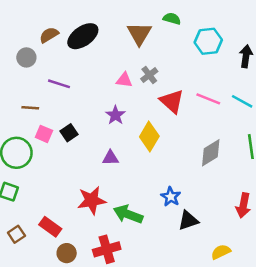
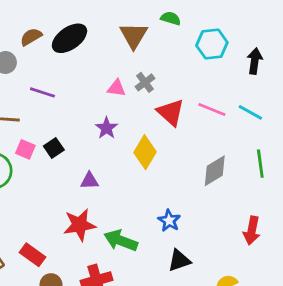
purple triangle: (110, 158) -> (89, 181), moved
black triangle: (188, 221) -> (179, 260), moved

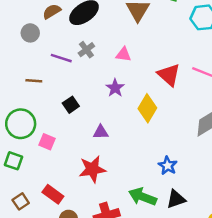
gray cross: (145, 82) -> (86, 50), moved
pink square: (25, 149) -> (47, 142), moved
green arrow: (121, 241) -> (143, 197), moved

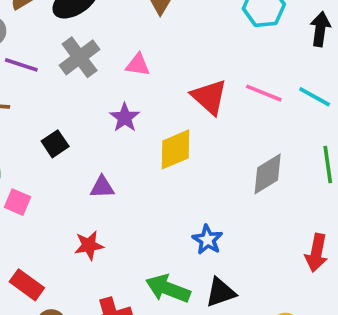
gray cross: (86, 50) -> (80, 57), size x1.5
purple line: (61, 58) -> (21, 65), moved
yellow diamond: (147, 108) -> (175, 149), turned 36
red star: (92, 169) -> (89, 245), size x0.7

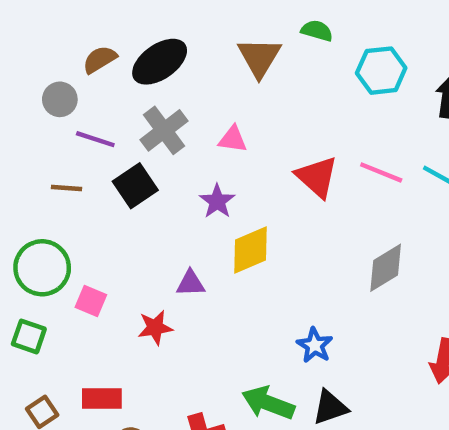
black square: (55, 144) -> (135, 186), moved, size x1.4
yellow diamond: (175, 149) -> (250, 250), moved
red star: (89, 245) -> (155, 328), moved
red rectangle: (27, 285) -> (102, 399), turned -36

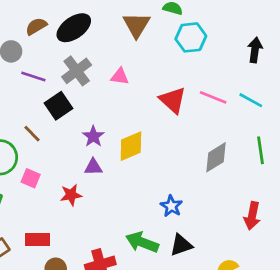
cyan hexagon: (381, 71) -> (191, 37), moved
brown line: (66, 188) -> (32, 134), moved, turned 42
purple star: (217, 201) -> (93, 136), moved

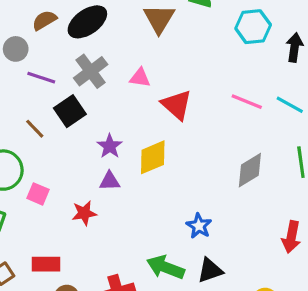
cyan hexagon: (191, 37) -> (253, 27), moved
red triangle: (173, 100) -> (177, 105), moved
brown line: (32, 134) -> (35, 129), moved

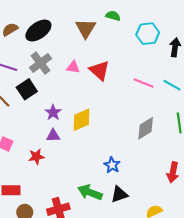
red triangle: (177, 105) -> (99, 70), moved

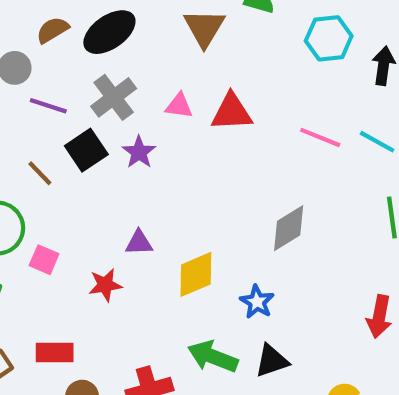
red triangle: (99, 70) -> (232, 112), turned -45
purple star: (53, 112) -> (139, 152), moved
yellow diamond: (82, 120) -> (196, 274), moved
gray diamond: (146, 128) -> (289, 228), moved

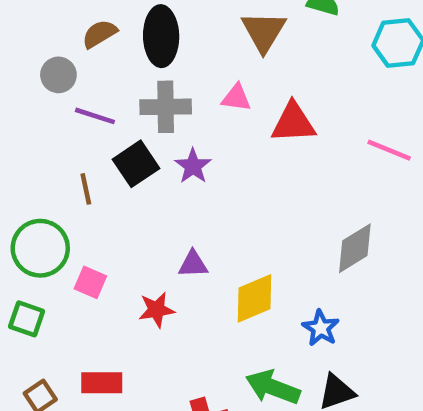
black ellipse: (109, 32) -> (161, 36), turned -56
gray cross: (114, 97) -> (166, 107), turned 36
pink triangle: (179, 106) -> (236, 98), moved
brown line: (40, 173) -> (86, 189), turned 32

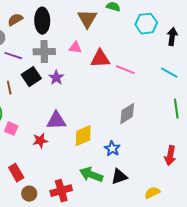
pink line: (389, 150) -> (125, 70), moved
purple triangle: (193, 264) -> (56, 121), size x1.5
red rectangle: (102, 383) -> (16, 173), turned 60

